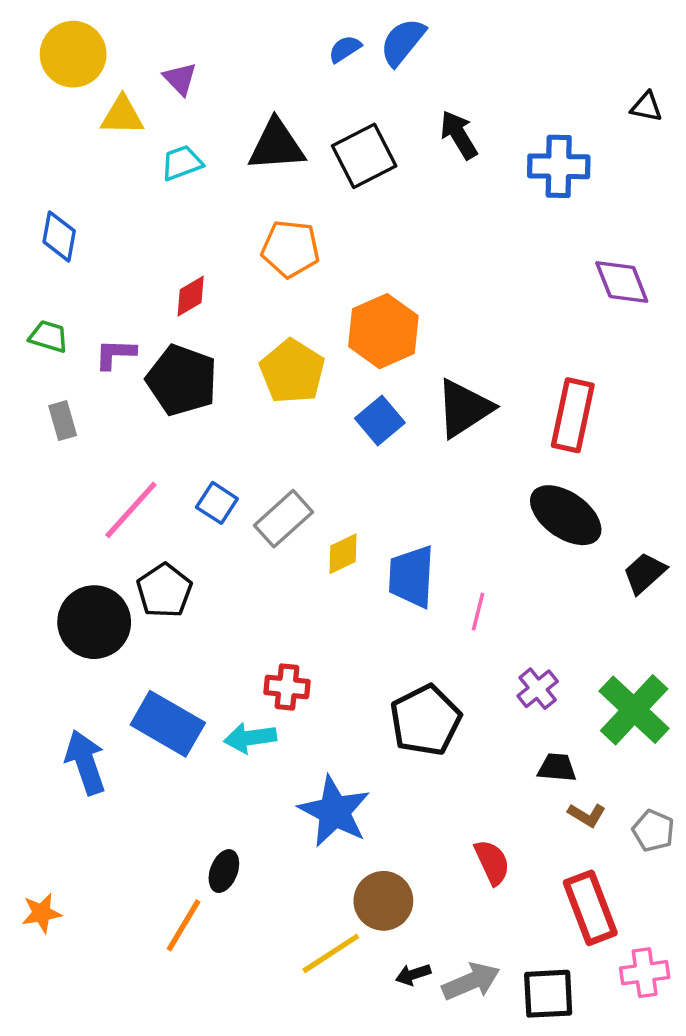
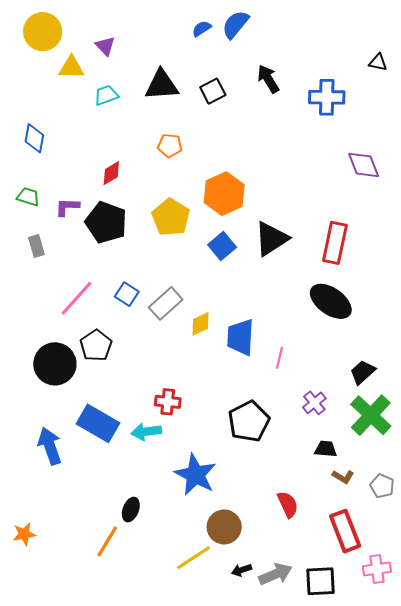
black square: (364, 156) -> (213, 91), size x0.7
orange pentagon: (291, 249) -> (170, 145), size x0.7
black trapezoid: (645, 573) -> (363, 372), moved

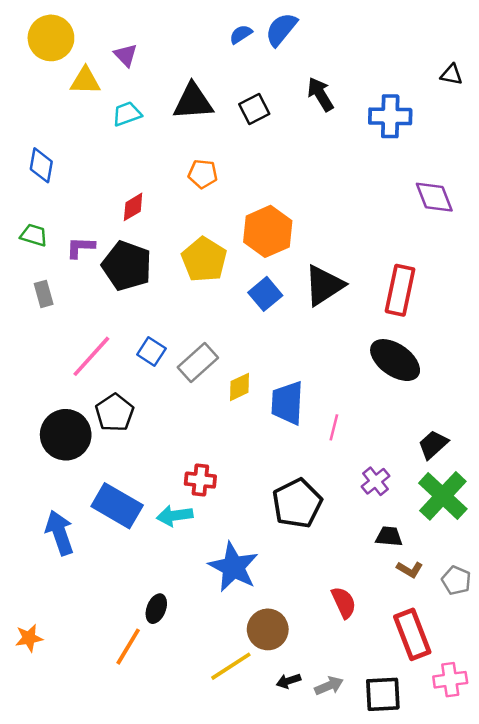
gray arrow: (275, 574) -> (329, 686), size x0.7

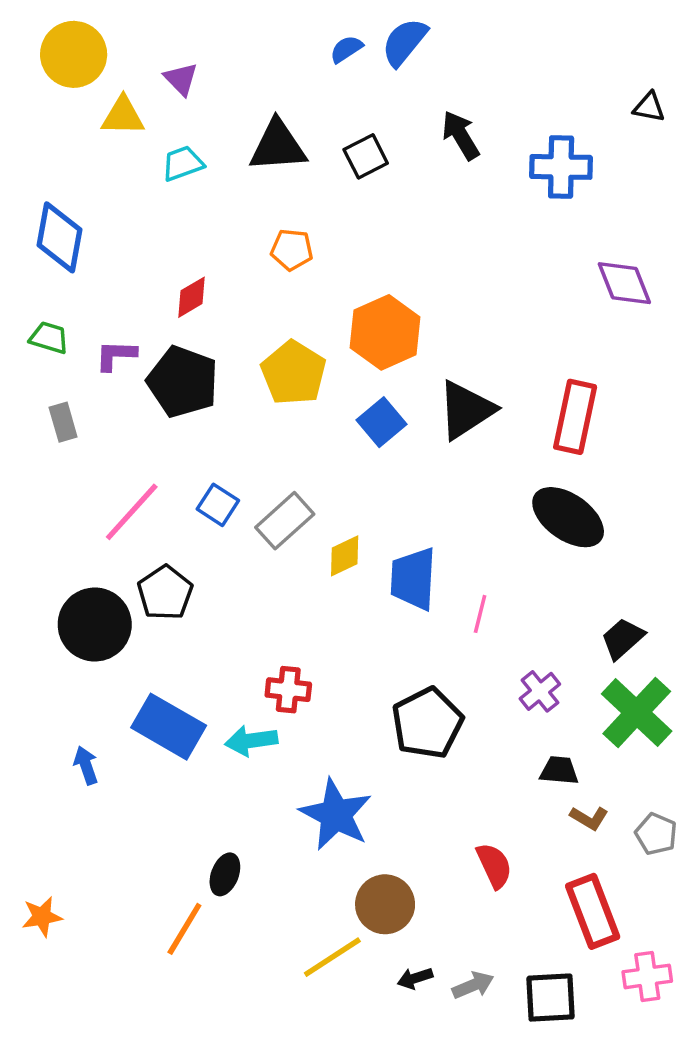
blue diamond: (41, 165) -> (60, 237), size x1.4
blue arrow: (60, 533) -> (86, 765), size x0.6

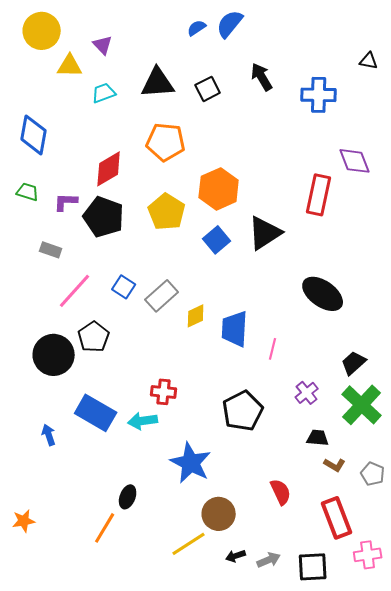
orange pentagon: (292, 250) -> (166, 142), size x1.6
red diamond: (191, 297) -> (109, 169), size x1.5
red rectangle: (575, 417) -> (319, 195), moved
gray rectangle: (63, 422) -> (51, 250), moved, turned -55

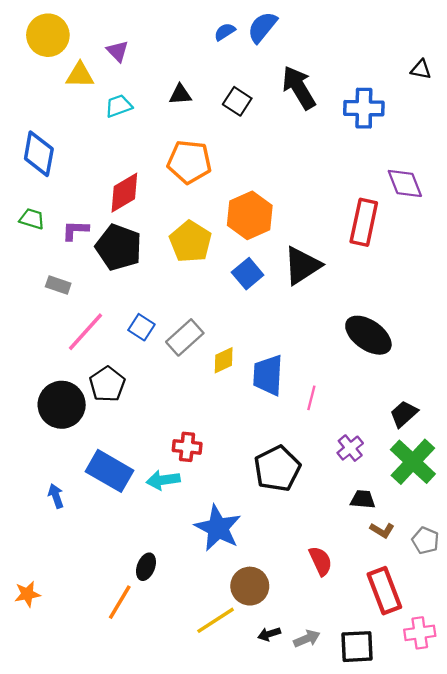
black arrow: (262, 77) -> (299, 88), size x1.4
black triangle: (158, 83) -> (180, 94), size x0.6
black square: (208, 89) -> (237, 101), turned -30

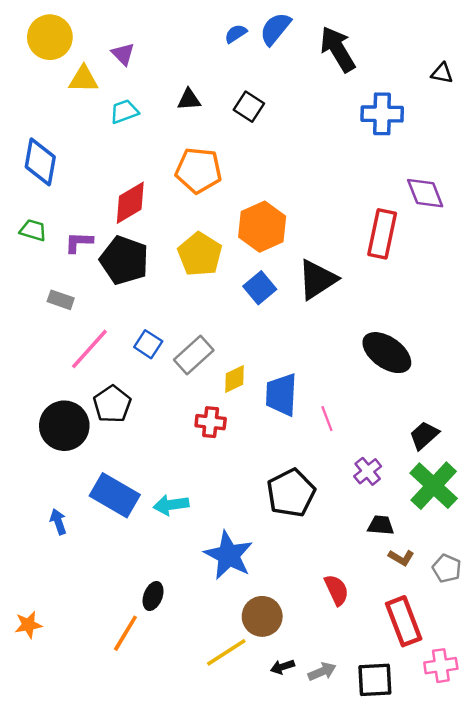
black arrow: (299, 88) -> (338, 49), moved
pink line: (311, 398) -> (327, 419), turned -35
red cross: (187, 447) -> (211, 422), moved

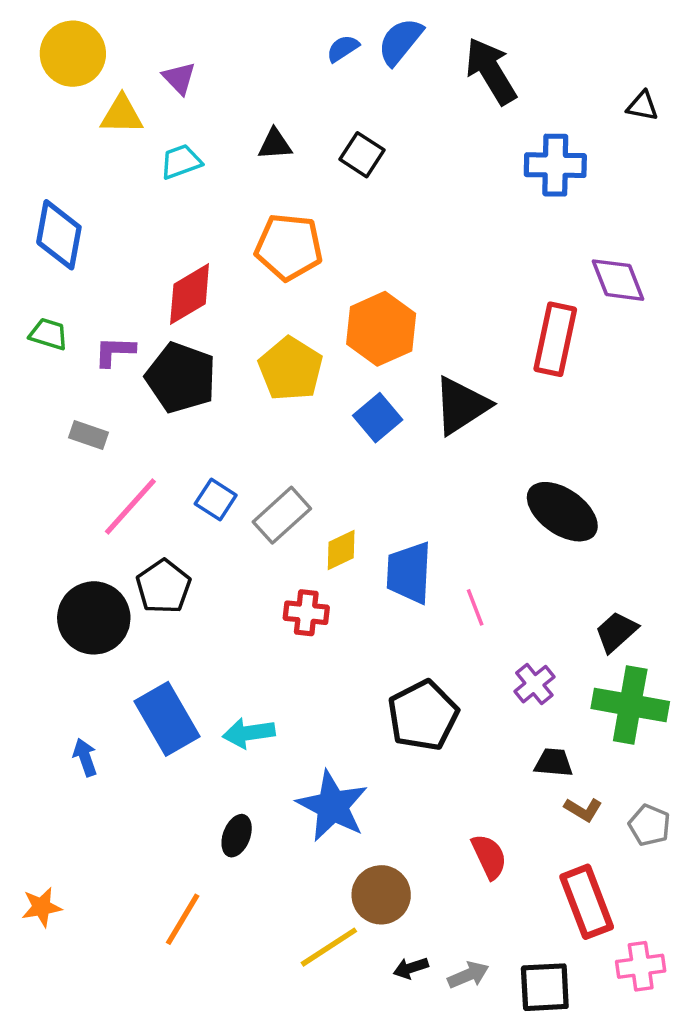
green cross: (434, 486) -> (630, 705), turned -33
blue rectangle: (115, 495) -> (167, 719), turned 30
black ellipse: (153, 596) -> (237, 836), moved

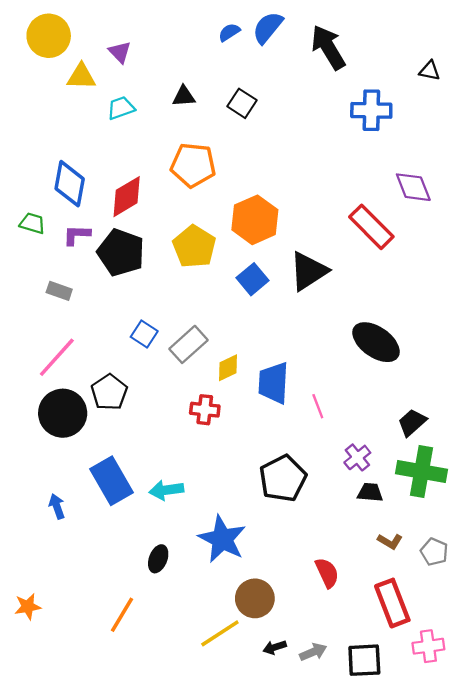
blue diamond: (59, 235) -> (70, 184), moved
red rectangle: (555, 339) -> (371, 227), turned -57
pink line: (130, 506) -> (57, 357), moved
black trapezoid: (554, 762) -> (370, 492), moved

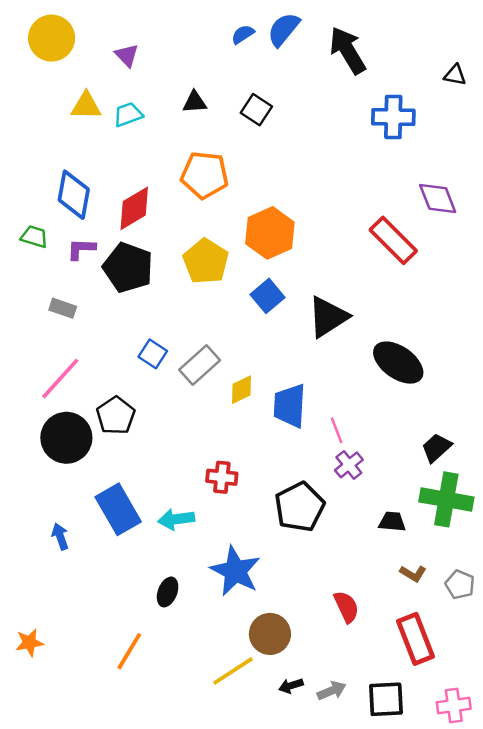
yellow triangle: (81, 77) -> (86, 106), moved
black triangle: (308, 271) -> (328, 317), moved
red cross: (205, 410) -> (222, 477), moved
purple cross: (357, 457) -> (349, 465), moved
pink cross: (428, 646) -> (454, 705), moved

